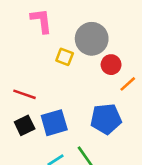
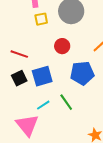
yellow square: (65, 57) -> (41, 19), moved, turned -32
red circle: (111, 65) -> (62, 46), moved

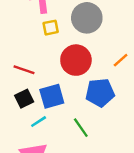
red circle: (62, 46) -> (76, 60), size x1.6
cyan line: (43, 105) -> (39, 122), moved

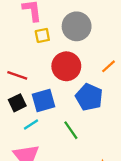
blue pentagon: (100, 93) -> (89, 97), turned 30

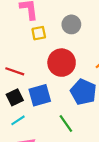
gray circle: (77, 26) -> (71, 24), size x0.7
cyan line: (31, 124) -> (18, 120), moved

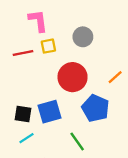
red line: (15, 71) -> (23, 53), moved, turned -30
black square: (15, 97) -> (23, 114), turned 35

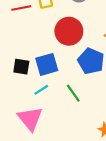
cyan line: (26, 138) -> (41, 90), moved

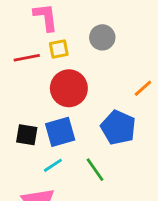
red circle: (69, 31) -> (69, 88), moved

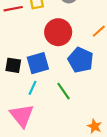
red circle: (69, 88) -> (58, 32), moved
cyan line: (53, 165) -> (32, 88), turned -32

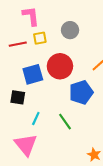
blue pentagon: (81, 60) -> (81, 92), turned 30
blue square: (38, 63) -> (33, 74), moved

